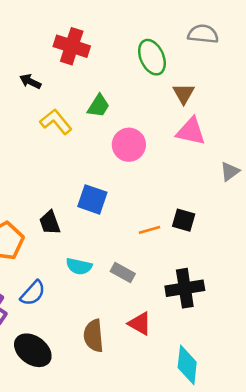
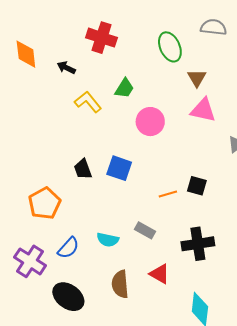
black trapezoid: (50, 223) -> (83, 169), moved
cyan semicircle: (79, 266) -> (108, 240), moved

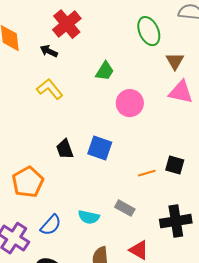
red cross: (102, 38) -> (67, 24), moved, turned 32
yellow L-shape: (88, 102) -> (50, 89), moved

